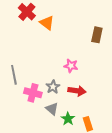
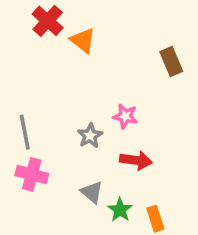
brown rectangle: (97, 35) -> (171, 61), turned -35
gray star: (53, 87) -> (90, 136), moved
pink cross: (33, 93) -> (32, 175), moved

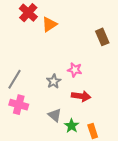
orange triangle: (83, 40) -> (49, 24), turned 49
gray line: (25, 132) -> (15, 79), turned 42

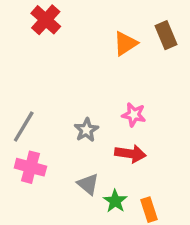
orange triangle: (49, 24) -> (125, 44), moved
brown rectangle: (102, 37) -> (166, 35), moved
pink star: (75, 70) -> (134, 115), moved

